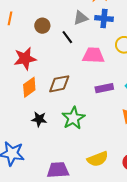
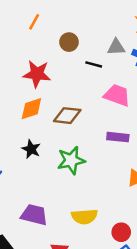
black line: (67, 37) -> (94, 64), turned -56

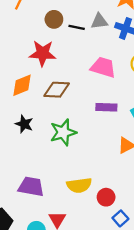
black line: (94, 64) -> (77, 27), moved
red star: (37, 74) -> (43, 53), moved
red circle: (121, 232) -> (106, 197), moved

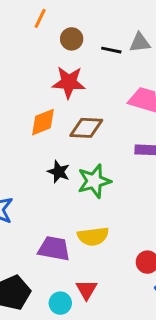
brown circle: (54, 19) -> (72, 39), moved
black star: (24, 124) -> (59, 172), moved
yellow semicircle: (79, 185) -> (93, 236), moved

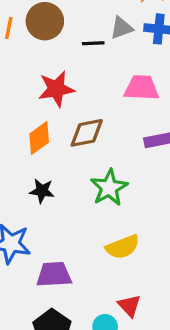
brown circle: (72, 39) -> (45, 21), moved, size x1.5
black star: (59, 172) -> (42, 191), moved
purple trapezoid: (54, 249) -> (54, 275), moved

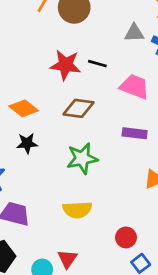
black line: (93, 43) -> (97, 64), moved
orange diamond: (39, 138) -> (24, 108), moved, turned 56
black star: (42, 191) -> (27, 143), turned -30

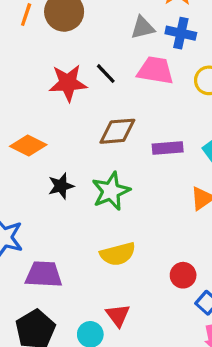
black line: (97, 64) -> (106, 74), turned 42
pink trapezoid: (134, 87) -> (155, 70), moved
brown diamond: (79, 108) -> (117, 131), moved
black star: (27, 143) -> (61, 186), moved

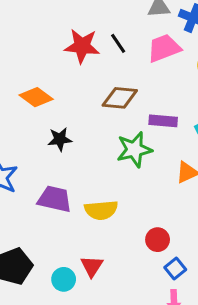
pink trapezoid: (155, 70) -> (164, 48), turned -40
green star: (111, 191) -> (134, 150), moved
purple trapezoid: (44, 274) -> (55, 199), moved

